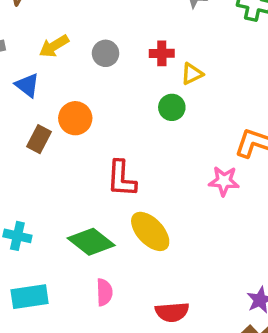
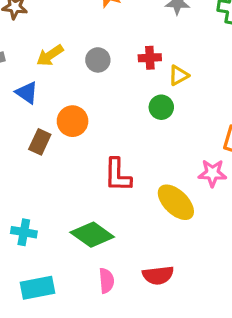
yellow ellipse: (150, 231) -> (176, 202), moved
red semicircle: (172, 312) -> (158, 275), moved

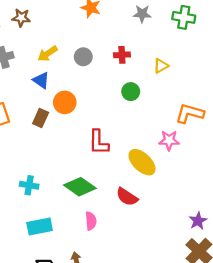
yellow triangle: (179, 75) -> (161, 66), moved
blue triangle: (27, 93) -> (41, 80), moved
red semicircle: (158, 275) -> (127, 197), moved, turned 40

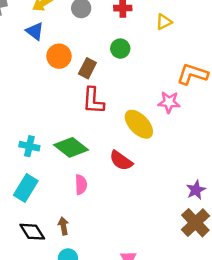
green circle: (131, 92) -> (120, 49), moved
brown rectangle: (41, 118) -> (87, 68), moved
cyan cross: (29, 185) -> (29, 146), moved
cyan rectangle: (40, 227) -> (26, 188), turned -50

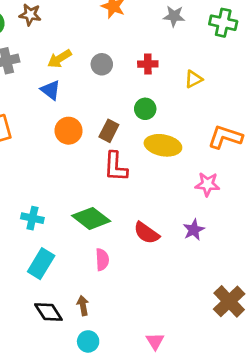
orange circle: (59, 56) -> (69, 131), moved
pink star: (169, 102) -> (207, 184), moved
yellow ellipse: (139, 124) -> (163, 145), moved, turned -36
cyan cross: (29, 146) -> (32, 218), moved
purple star: (196, 190) -> (194, 230), moved

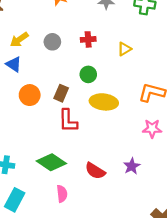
pink star: (207, 184) -> (152, 129), moved

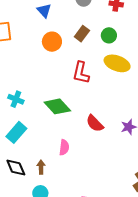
brown rectangle: (61, 93) -> (82, 34), moved
pink semicircle: (62, 194) -> (64, 147), moved

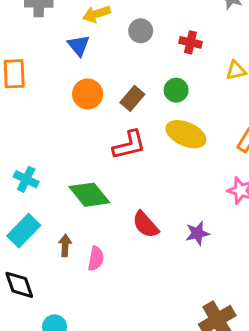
brown rectangle: (82, 34) -> (132, 98), moved
red L-shape: (81, 73) -> (129, 145), turned -120
brown arrow: (41, 167) -> (65, 245), moved

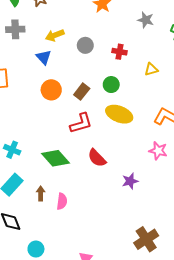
red semicircle: (146, 225) -> (97, 158), moved

